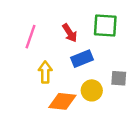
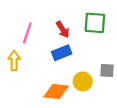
blue rectangle: (82, 59) -> (62, 53), moved
yellow arrow: (45, 72) -> (14, 60), moved

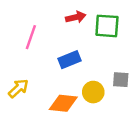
red arrow: (63, 30) -> (76, 17), moved, turned -70
yellow arrow: (14, 60) -> (18, 88), moved, turned 48

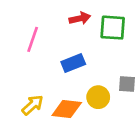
yellow arrow: (18, 88) -> (33, 105), moved

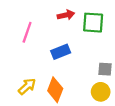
yellow circle: (98, 97) -> (101, 92), moved
orange diamond: (67, 109) -> (55, 90), turned -75

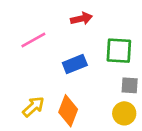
green square: (93, 23) -> (119, 51), moved
pink line: (27, 32) -> (33, 40), turned 42

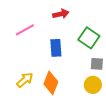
green square: (119, 51) -> (89, 38), turned 30
blue rectangle: (75, 64) -> (56, 48), turned -72

